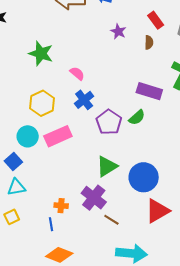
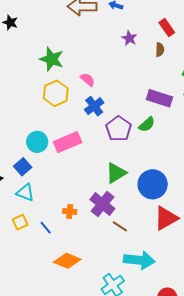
yellow hexagon: (42, 103) -> (56, 93), moved
cyan triangle: (16, 187) -> (25, 193), turned 30
blue line: (51, 224) -> (46, 228), moved, turned -32

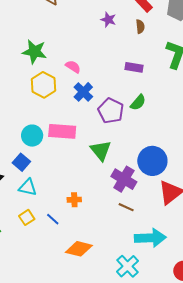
purple rectangle: (159, 98) -> (134, 67), moved, size x0.7
pink rectangle: (68, 142) -> (62, 131), turned 36
green triangle: (116, 173) -> (101, 150), moved, turned -30
purple cross: (102, 204) -> (124, 179), moved

